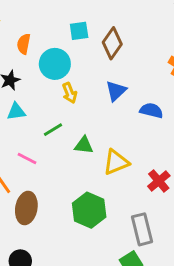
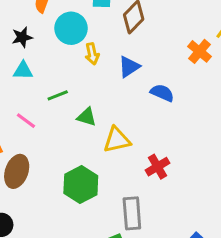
yellow arrow: (70, 93) -> (92, 54), moved

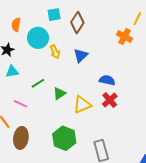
blue semicircle: (162, 93) -> (107, 80), moved
green triangle: (87, 117) -> (59, 94), turned -40
red cross: (158, 167) -> (110, 100), moved

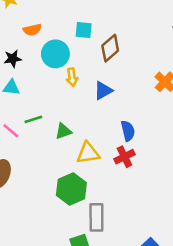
orange semicircle: (16, 25) -> (32, 30), turned -128
blue semicircle: (107, 80) -> (128, 131), turned 49
green line: (38, 83) -> (33, 119), moved
green hexagon: (64, 138) -> (71, 189), moved

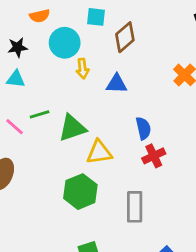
blue triangle: (103, 91) -> (117, 84), turned 30
green triangle: (63, 131) -> (72, 128), size x1.5
red cross: (124, 157) -> (154, 156), moved
gray rectangle: (96, 217) -> (135, 207), moved

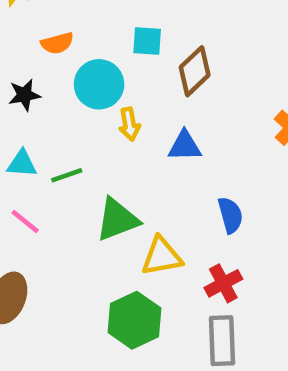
cyan triangle: (16, 79) -> (22, 164), moved
green line: (40, 114) -> (67, 175), moved
red cross: (154, 156) -> (223, 283), moved

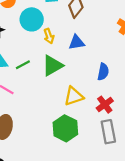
blue semicircle: (230, 215) -> (103, 72), turned 35
green triangle: (117, 220) -> (52, 65), moved

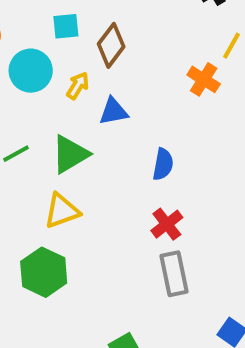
yellow arrow: (49, 36) -> (78, 86), moved, turned -128
yellow triangle: (74, 96) -> (62, 211), moved
green hexagon: (65, 128) -> (44, 272), moved

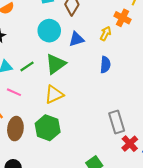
cyan circle: (31, 71) -> (49, 31), moved
yellow arrow: (78, 86) -> (106, 33), moved
red cross: (167, 224) -> (130, 144), moved

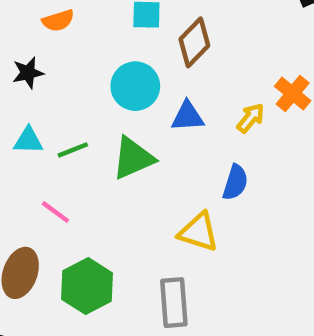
pink line: (14, 92) -> (55, 212), moved
yellow triangle: (54, 94) -> (199, 232), moved, turned 30
gray rectangle: (117, 122) -> (174, 303), moved

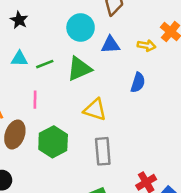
black star: (28, 73) -> (19, 20), turned -30
yellow arrow: (251, 118) -> (147, 46), turned 60
pink line: (55, 212) -> (35, 100), turned 54
yellow triangle: (199, 232) -> (95, 110), moved

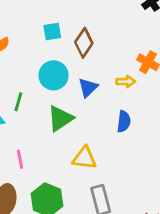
blue triangle: (110, 45) -> (88, 88), turned -30
green line: (45, 64) -> (18, 102), moved, turned -42

